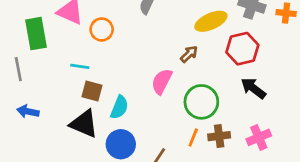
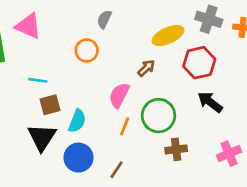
orange circle: (102, 29) -> (87, 50), moved
brown square: (92, 91) -> (50, 105), turned -30
black triangle: (84, 124) -> (42, 137), turned 40
orange line: (193, 137) -> (125, 126), moved
pink cross: (259, 137) -> (229, 154), moved

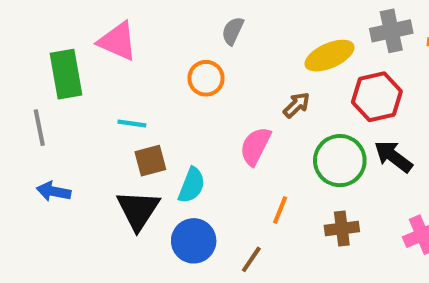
gray cross: (209, 19) -> (391, 31), turned -30
green circle: (158, 116) -> (340, 161), moved
orange line: (125, 126) -> (280, 210), moved

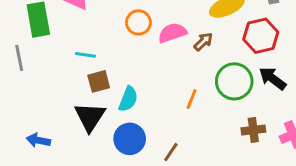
pink semicircle: (255, 146) -> (172, 33), moved, turned 44
blue arrow: (54, 191) -> (38, 140), moved
orange line: (280, 210) -> (192, 99), moved
brown cross: (342, 228) -> (253, 130), moved

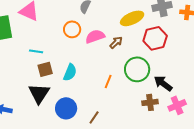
black arrow: (273, 78) -> (163, 83), moved
cyan semicircle: (128, 99) -> (70, 72), moved

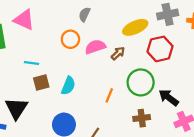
black triangle: (39, 93) -> (16, 108), moved
brown cross: (150, 102) -> (142, 118), moved

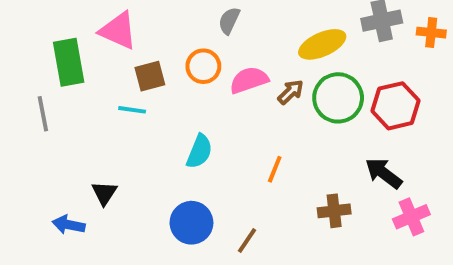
red hexagon: (160, 49) -> (396, 106), moved
brown square: (41, 82) -> (150, 76), moved
green circle: (141, 82) -> (338, 98), moved
black triangle: (16, 108) -> (104, 193), size x0.6

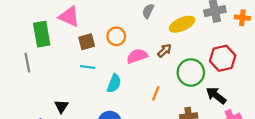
gray semicircle: (229, 21) -> (148, 11), moved
pink semicircle: (249, 80) -> (137, 56), moved
green circle: (338, 98) -> (191, 72), moved
cyan line: (132, 110) -> (88, 67), moved

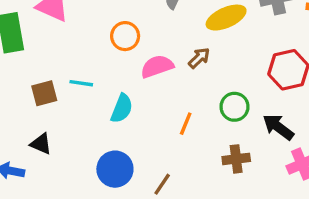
brown square: (87, 42) -> (44, 93), moved
green circle: (191, 72) -> (234, 107), moved, size x0.7
black triangle: (61, 106) -> (41, 144), turned -40

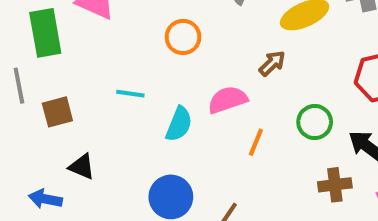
pink semicircle: (157, 66) -> (228, 100), moved
brown square: (44, 93) -> (57, 112), moved
brown cross: (236, 159) -> (335, 185), moved

